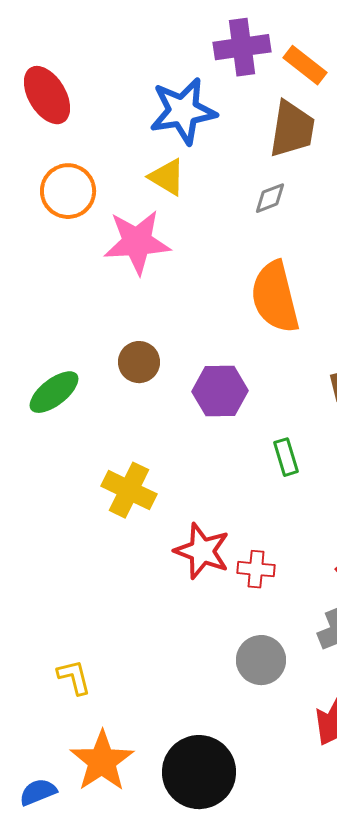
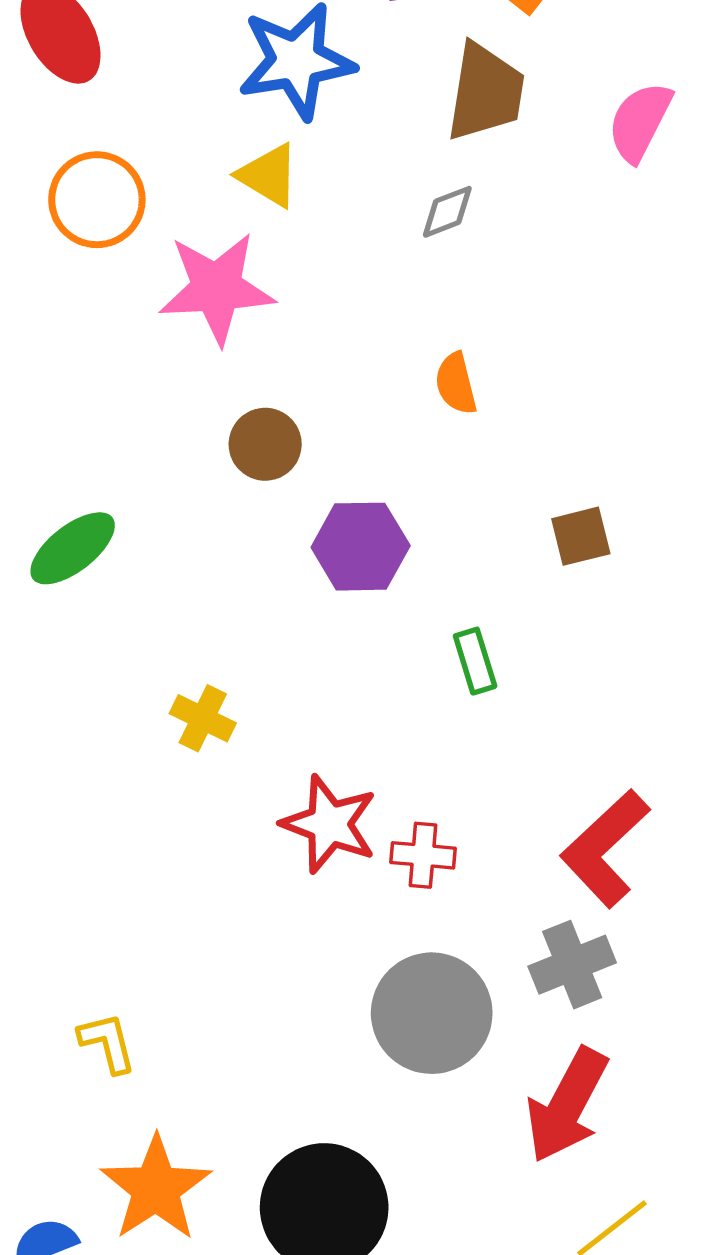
orange semicircle: (275, 297) -> (456, 384), size x0.5
brown circle: (139, 362) -> (265, 444), moved
yellow cross: (129, 490) -> (203, 718), size x0.7
gray circle: (261, 660) -> (432, 1013), size x1.4

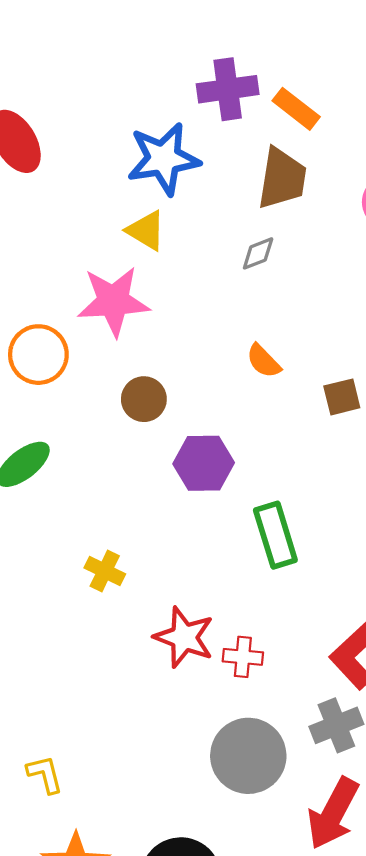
orange circle: (97, 200) -> (38, 355), moved
orange semicircle: (456, 384) -> (264, 361), turned -30
brown square: (581, 536) -> (342, 397), moved
green rectangle: (475, 661) -> (275, 535), size x1.6

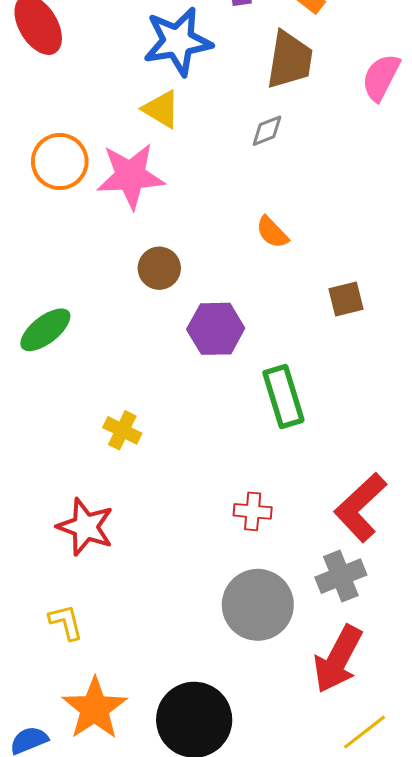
orange circle: (38, 355) -> (60, 161), moved
brown square: (342, 397) -> (346, 299), moved
red star: (184, 637) -> (85, 527), moved

